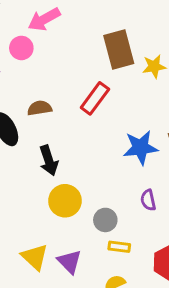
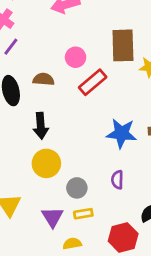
pink circle: (21, 48) -> (76, 57), moved
yellow rectangle: (119, 247) -> (83, 214), turned -30
purple triangle: (69, 262) -> (52, 217), moved

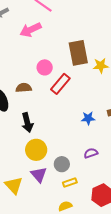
blue star: (122, 133) -> (88, 118), size x0.6
purple semicircle: (117, 180) -> (91, 153), turned 80
purple triangle: (52, 217) -> (39, 175), moved

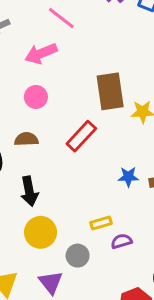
pink circle: (45, 67) -> (36, 97), moved
blue star: (88, 118) -> (128, 177), moved
purple triangle: (39, 175) -> (51, 282), moved
yellow rectangle: (70, 182) -> (101, 223), moved

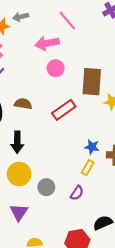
pink circle: (36, 97) -> (56, 68), moved
yellow rectangle: (101, 223) -> (88, 168), moved, turned -56
purple semicircle: (121, 241) -> (77, 193), turned 128
gray circle: (78, 256) -> (46, 187), moved

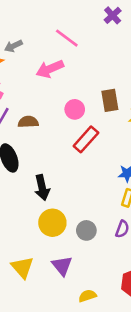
pink circle: (56, 68) -> (75, 109), moved
brown rectangle: (92, 82) -> (110, 100), size x0.7
brown semicircle: (23, 104) -> (28, 122), moved

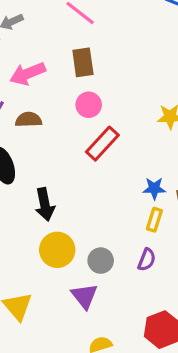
pink arrow: (50, 69) -> (28, 74), moved
brown rectangle: (110, 100) -> (83, 62), moved
purple triangle: (62, 266) -> (85, 296), moved

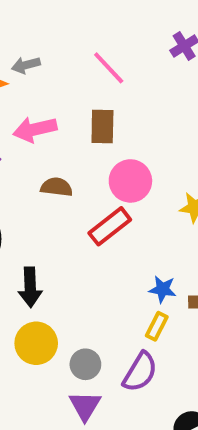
pink circle: (89, 105) -> (130, 181), moved, size x1.4
brown semicircle: (29, 120) -> (57, 187), moved
purple semicircle: (147, 260) -> (140, 372), size x1.5
purple triangle: (85, 296) -> (85, 406), moved

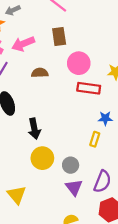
red rectangle: (110, 226) -> (89, 88), moved, turned 55
yellow rectangle: (157, 326) -> (95, 139), moved
purple semicircle: (140, 372) -> (102, 181), moved

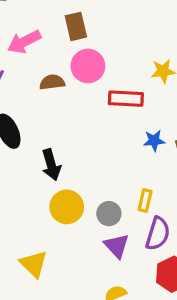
pink circle: (79, 63) -> (88, 66), moved
yellow rectangle: (95, 139) -> (145, 201), moved

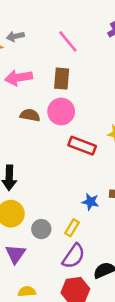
blue star: (154, 141) -> (90, 202), moved
purple triangle: (117, 246) -> (15, 254), moved

